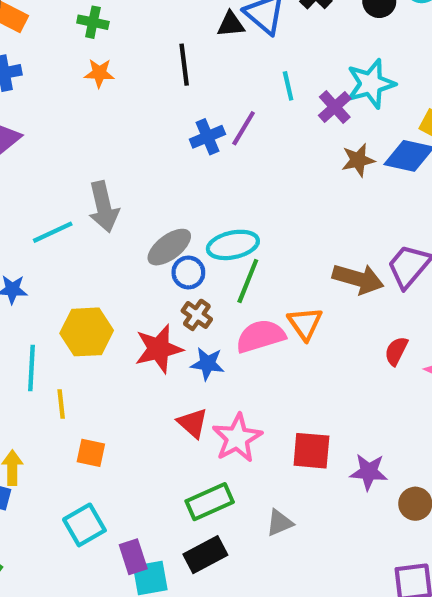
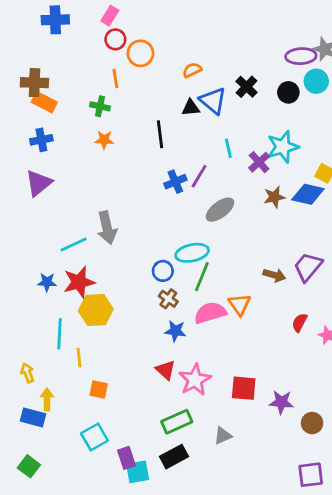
gray ellipse: (169, 247) -> (220, 210), moved
brown arrow: (358, 279) -> (274, 275), size x0.7
red star: (159, 349) -> (79, 282), moved

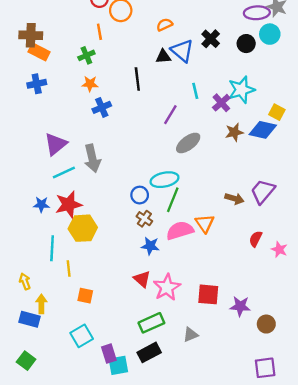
green cross: (100, 106) -> (86, 55), turned -35
blue cross: (175, 182) -> (102, 107), moved
purple triangle: (39, 183) -> (56, 144), moved

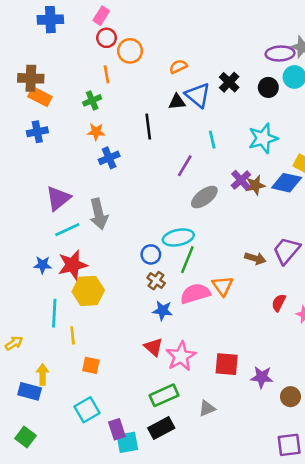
purple cross: (221, 103) -> (241, 180), moved
yellow arrow: (25, 281) -> (14, 343), moved, turned 77

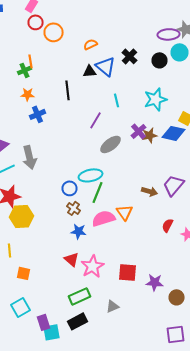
orange line: (106, 74) -> (30, 61), moved

